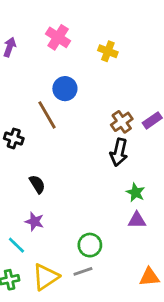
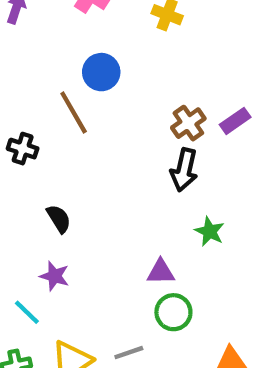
purple triangle: (137, 220) -> (161, 272), moved
green circle: (90, 245) -> (173, 312), moved

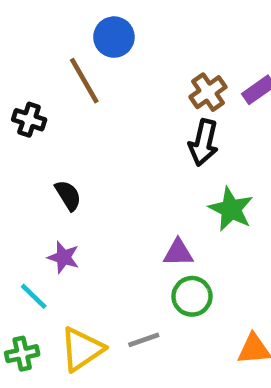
green star: (210, 231) -> (231, 209), size x1.4

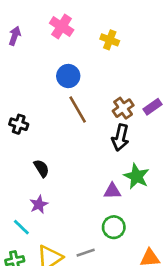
brown line: (84, 81) -> (78, 109), moved
purple triangle: (178, 253) -> (112, 191), moved
purple star: (64, 257) -> (39, 204), turned 30

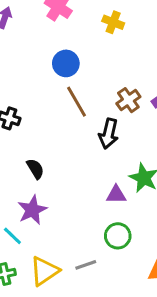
black arrow: (120, 138) -> (109, 134), moved
purple star: (39, 204) -> (32, 210), size x1.4

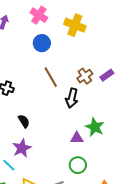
yellow cross: (113, 22) -> (75, 25), size x1.5
blue circle: (66, 63) -> (42, 43), moved

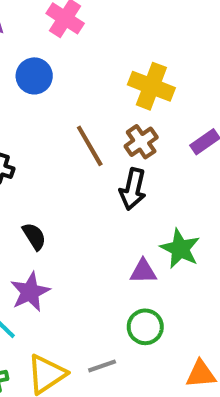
yellow cross: (75, 25) -> (151, 86), moved
blue circle: (42, 43) -> (34, 76), moved
brown cross: (85, 76) -> (141, 142), moved

